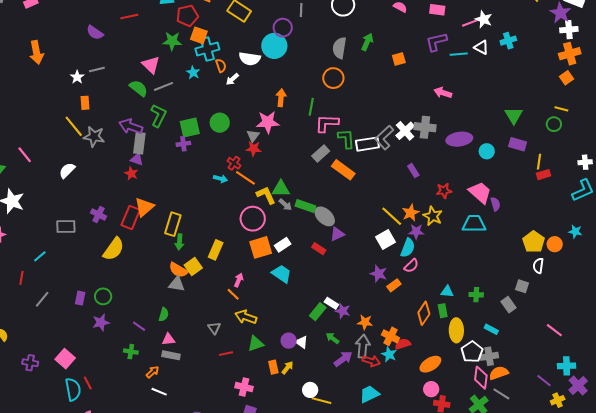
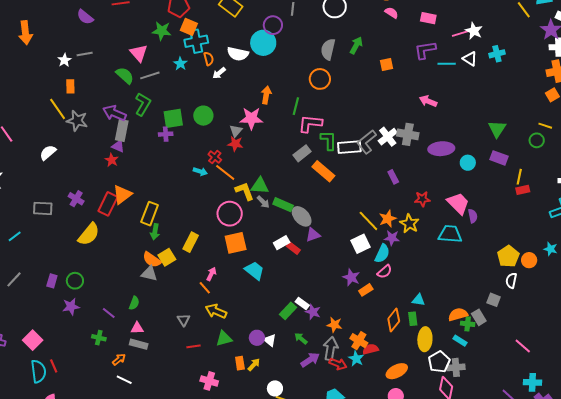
white rectangle: (283, 245) -> (282, 243), moved
green cross: (476, 295) -> (468, 324), moved
orange semicircle: (499, 373) -> (458, 314), moved

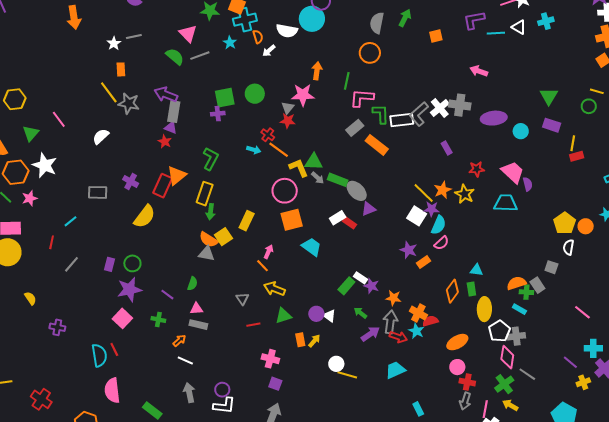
green L-shape: (143, 104) -> (211, 159), moved
purple star: (392, 238) -> (432, 209), moved
white square: (361, 244) -> (417, 216), turned -30
purple star: (71, 307) -> (129, 289), size x1.4
pink square: (33, 340) -> (122, 318), moved

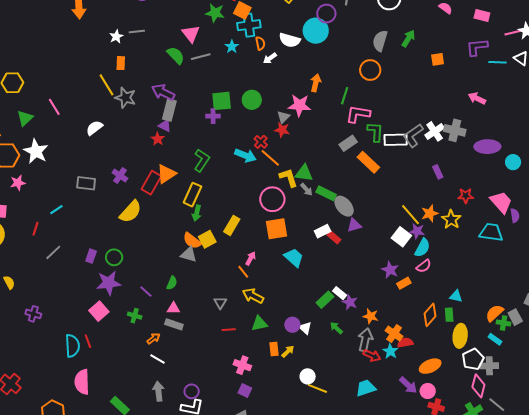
cyan arrow: (254, 150) -> (245, 155), size x1.5
orange semicircle: (516, 283) -> (494, 313), turned -30
purple arrow: (370, 334) -> (408, 385), moved, turned 72

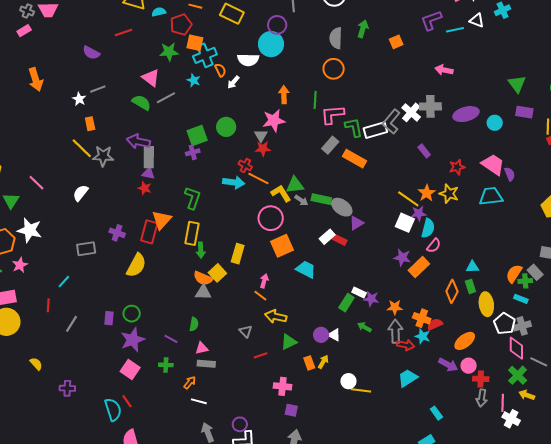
orange rectangle: (404, 283) -> (419, 267), size x1.5

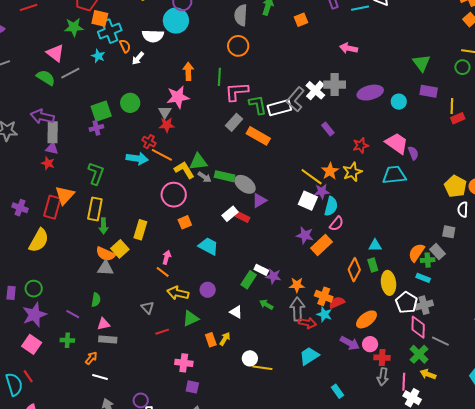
yellow star: (449, 194) -> (352, 172), turned 30
orange square: (282, 246) -> (185, 222), size x0.6
purple circle: (321, 335) -> (208, 290), moved

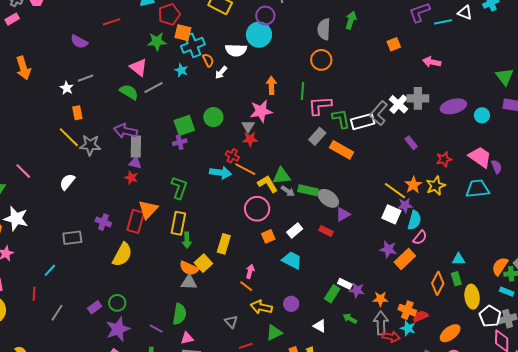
orange square: (301, 20) -> (394, 44), moved
white rectangle: (230, 214) -> (295, 231), moved
purple rectangle: (11, 293) -> (95, 307), turned 48
green semicircle: (96, 300) -> (179, 314), size x1.5

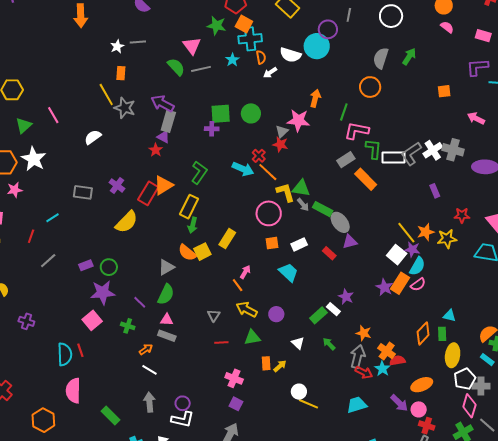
orange rectangle: (405, 259) -> (400, 283), moved, turned -30
gray triangle: (189, 282) -> (166, 267), moved, turned -48
purple star: (357, 290) -> (346, 297), moved

